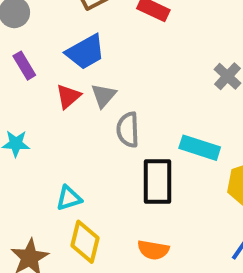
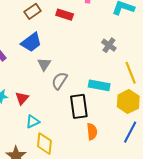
red triangle: (68, 96) -> (22, 98), moved
gray semicircle: (128, 130) -> (59, 81), turned 42
orange semicircle: (153, 250) -> (92, 132), moved, turned -98

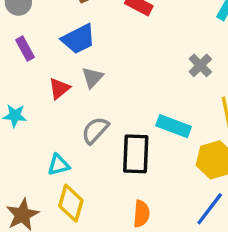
gray semicircle: (59, 81) -> (95, 130), moved
red triangle: (22, 98) -> (59, 89), moved
orange semicircle: (92, 132) -> (141, 214), moved

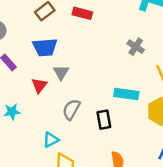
blue trapezoid: (78, 39) -> (45, 47), turned 35
black rectangle: (136, 154) -> (104, 120), size x0.7

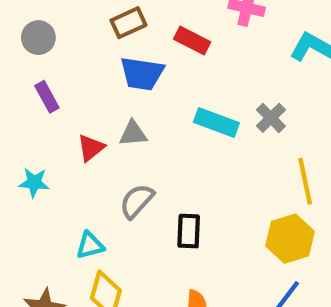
blue trapezoid: (45, 47) -> (142, 74), moved
gray triangle: (61, 72) -> (133, 134), turned 42
cyan rectangle: (126, 94) -> (216, 123), moved

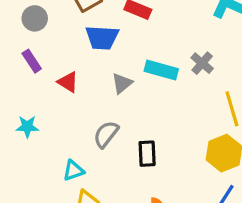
gray circle: (38, 38) -> (35, 18), moved
gray triangle: (133, 134) -> (122, 83), moved, turned -30
red triangle: (91, 148) -> (68, 82), moved, turned -45

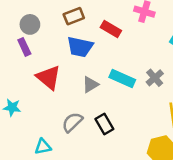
purple rectangle: (32, 61) -> (24, 47), moved
red triangle: (68, 82) -> (49, 77), size x1.5
black rectangle: (147, 154) -> (104, 124), moved, turned -36

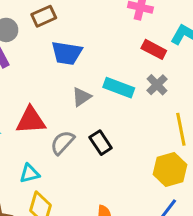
brown rectangle: (74, 16) -> (44, 16), moved
red rectangle: (111, 29) -> (154, 49), moved
red triangle: (49, 77) -> (31, 120), moved, turned -40

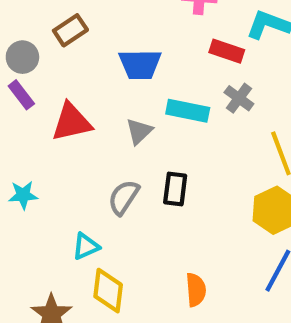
blue trapezoid: (67, 53) -> (140, 64), moved
red triangle: (31, 120) -> (72, 122), moved
black rectangle: (101, 143) -> (175, 189), turned 50

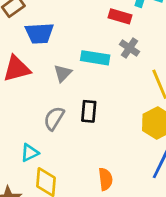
blue trapezoid: (140, 64) -> (39, 33), moved

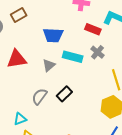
blue trapezoid: (39, 33) -> (53, 35), moved
black rectangle: (89, 111) -> (64, 94), turned 35

